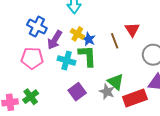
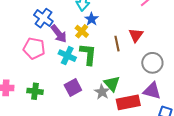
blue star: (89, 39) -> (91, 19), moved
purple arrow: (55, 40) -> (59, 34), turned -78
green cross: (31, 97) -> (35, 91), moved, turned 35

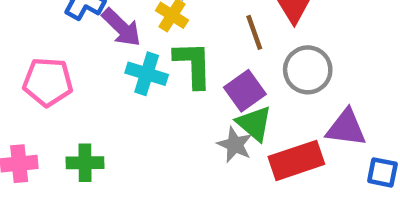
pink pentagon: (34, 48) -> (48, 82), moved
gray circle: (152, 63) -> (308, 70), moved
purple square: (73, 87) -> (245, 91), moved

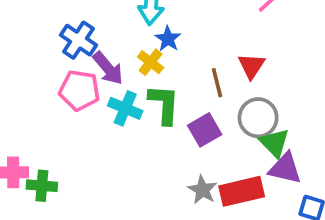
pink pentagon: (48, 82) -> (79, 90), moved
green triangle: (254, 123) -> (274, 143), moved
gray star: (235, 145) -> (202, 190), moved
green cross: (85, 163) -> (42, 186), moved

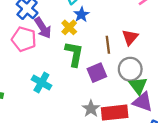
cyan cross: (125, 108) -> (41, 82), moved

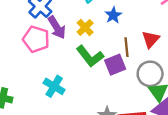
blue star: (81, 15) -> (113, 15), moved
green L-shape: (74, 54) -> (90, 56), turned 130
purple square: (97, 73) -> (115, 65), moved

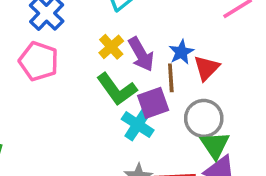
blue star: (113, 15) -> (181, 52), moved
purple arrow: (57, 27) -> (141, 54), moved
cyan cross: (54, 86) -> (138, 125), moved

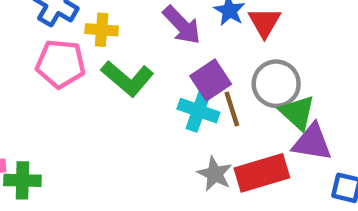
yellow cross: (111, 47) -> (102, 30), moved, turned -30
brown line: (171, 78) -> (232, 109), moved
green L-shape: (117, 89) -> (127, 78), moved

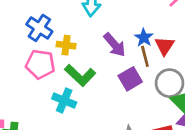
brown line: (232, 109) -> (145, 56), moved
cyan cross: (198, 111) -> (64, 101), moved

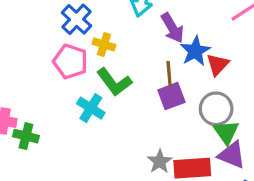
blue star: (144, 38) -> (195, 51), size x1.4
purple arrow: (115, 45) -> (172, 28), moved
brown line: (145, 56) -> (169, 74), moved

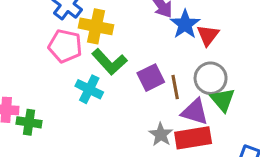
yellow cross: (104, 44) -> (96, 26), size x1.5
brown line: (169, 74) -> (175, 87), moved
purple square: (171, 96) -> (151, 78), moved
purple triangle: (232, 155) -> (195, 112), moved

